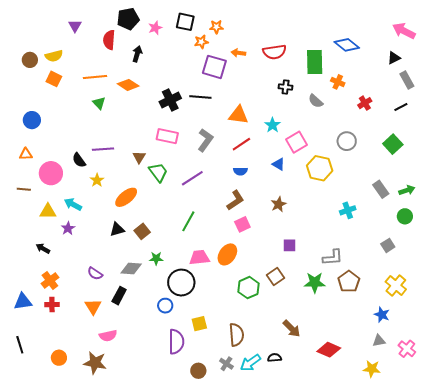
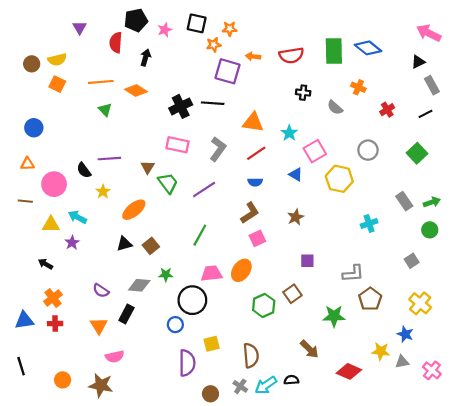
green rectangle: (315, 62) -> (334, 51), moved
green star: (315, 283) -> (334, 316), moved
yellow star: (372, 369) -> (381, 351), moved

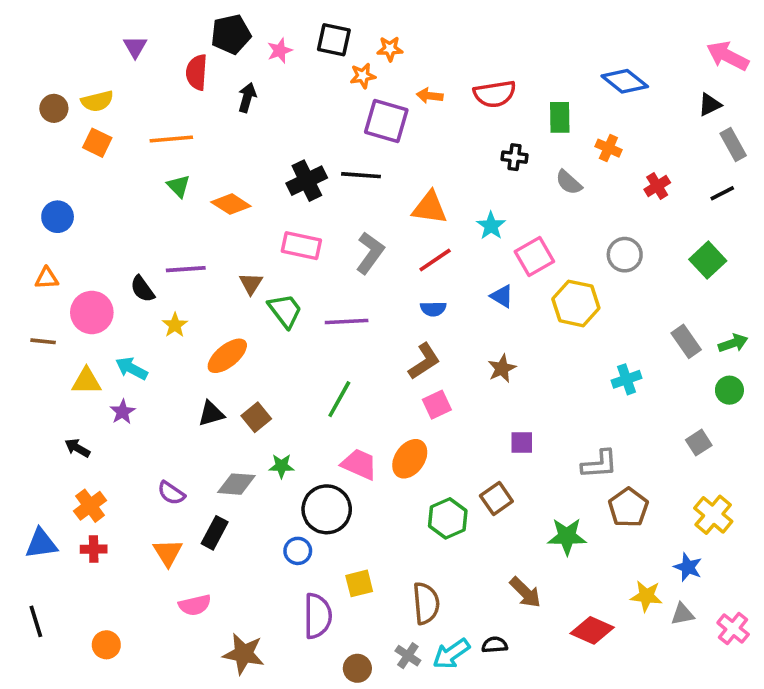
green rectangle: (334, 51) -> (560, 117), moved, size x0.7
orange diamond: (136, 90) -> (231, 204), moved
purple line: (204, 189) -> (347, 321), turned 30
pink trapezoid: (212, 274) -> (359, 464), turned 30
brown star: (101, 385) -> (244, 654), moved

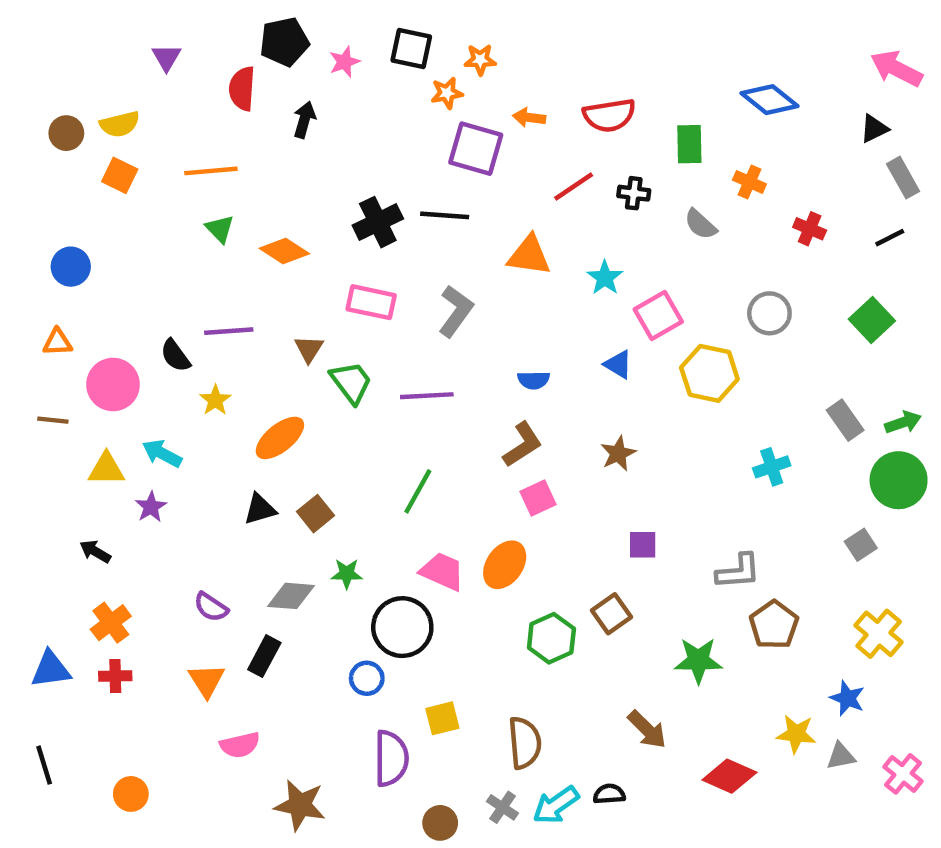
red cross: (657, 186) -> (810, 229), turned -35
red line: (435, 260) -> (574, 186), moved
green circle: (729, 390) -> (899, 480), size x1.6

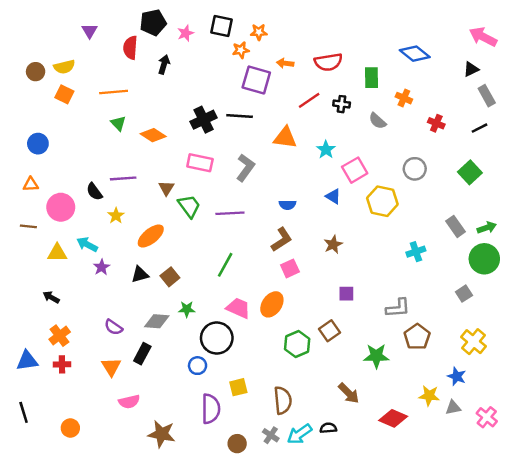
purple star: (151, 507) -> (102, 267), moved

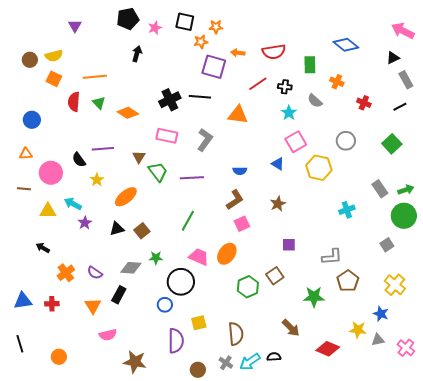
red semicircle: (130, 48) -> (74, 102), moved
cyan star: (326, 150) -> (289, 113), moved
orange cross: (60, 336) -> (66, 273), moved

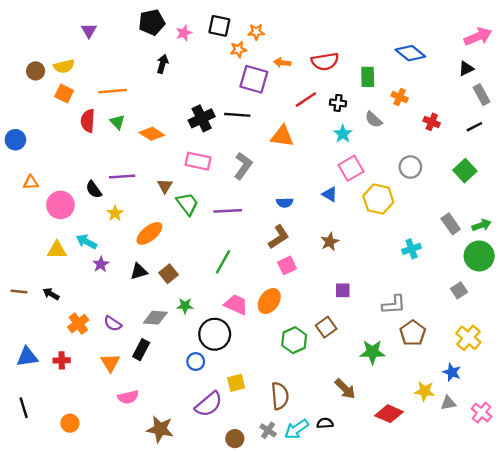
pink arrow: (403, 31) -> (478, 37), turned 130
blue circle: (32, 120) -> (15, 140), moved
brown line: (24, 189) -> (19, 292), moved
purple semicircle: (176, 341) -> (209, 404), turned 50

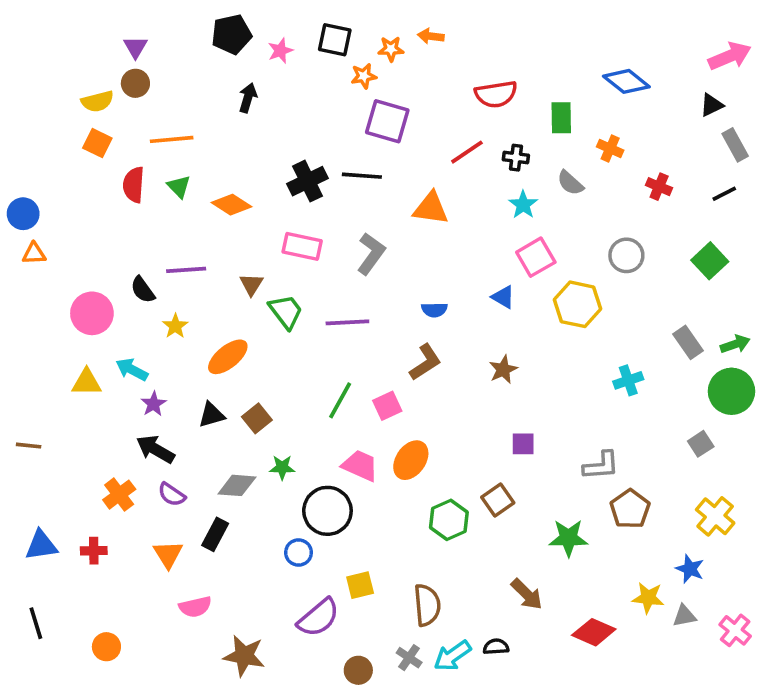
orange arrow: (282, 63) -> (431, 36), moved
brown circle: (36, 71) -> (135, 83), moved
orange triangle: (31, 182) -> (34, 254), moved
pink square: (287, 265) -> (387, 406), moved
black arrow: (51, 294) -> (155, 449), moved, size x1.5

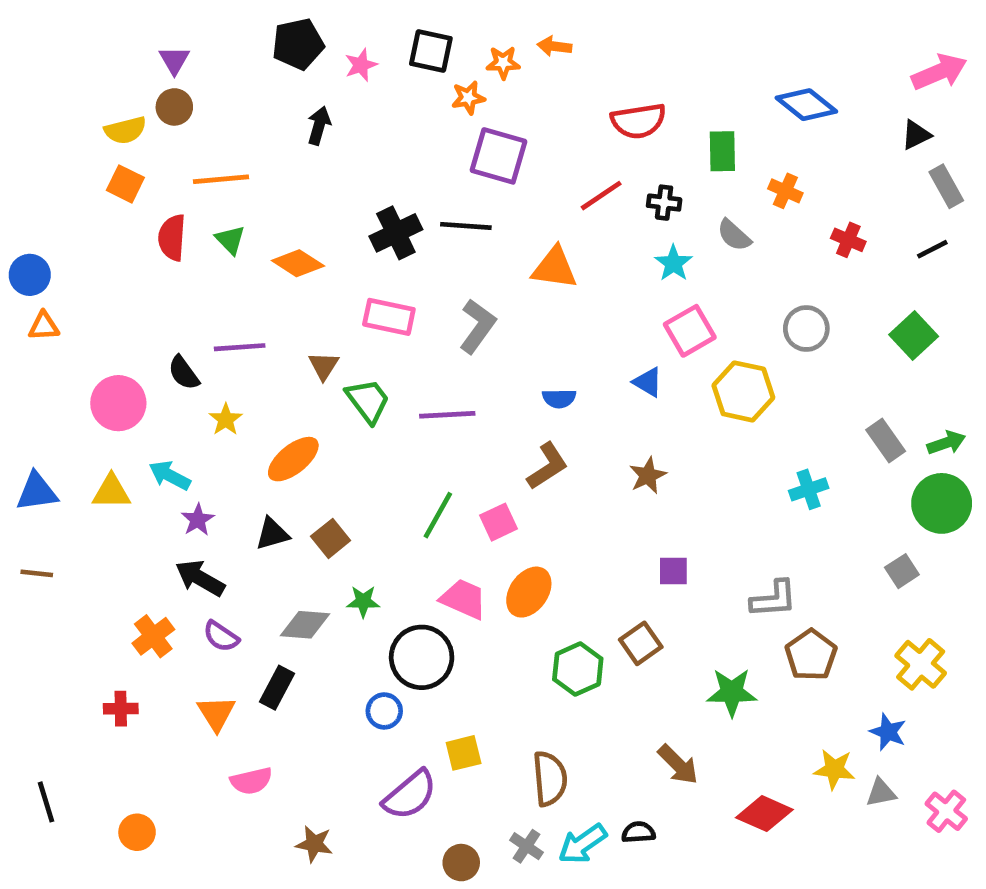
blue triangle: (41, 545) -> (37, 492), moved
brown star: (244, 656) -> (314, 844), size x0.7

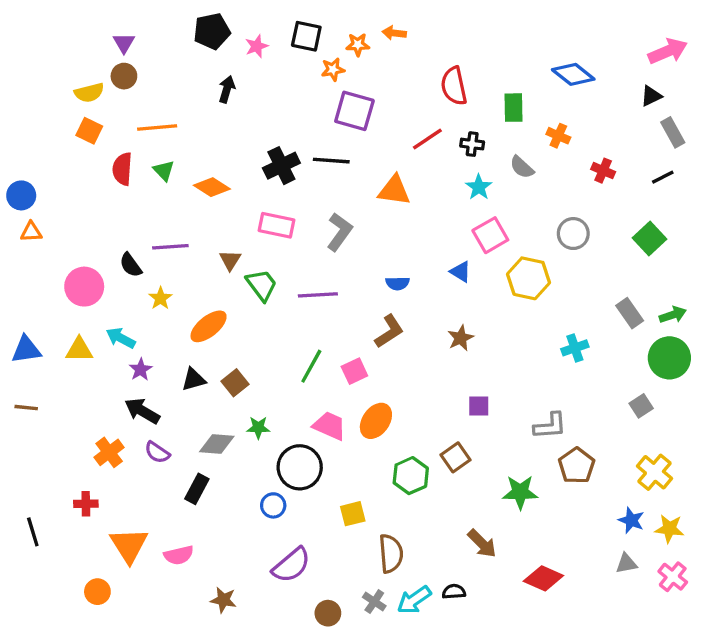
red semicircle: (638, 121) -> (454, 86), turned 87
orange triangle: (216, 713) -> (129, 545), moved, size x1.4
yellow square: (464, 753) -> (353, 514), moved
yellow star: (834, 769) -> (669, 529), moved
black line: (46, 802) -> (33, 532), moved

